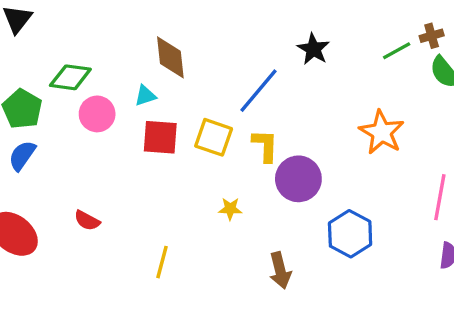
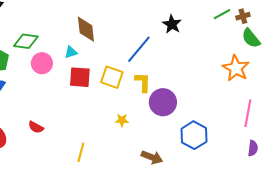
green line: (397, 51) -> (222, 14), moved
orange star: (382, 132) -> (236, 68), moved
brown arrow: (280, 270) -> (152, 157), turned -55

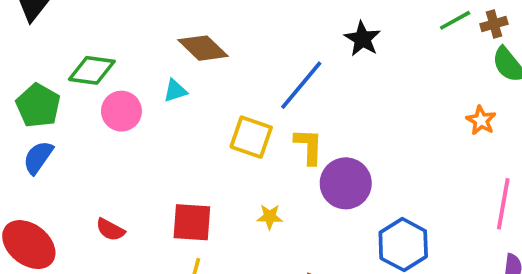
brown diamond: (86, 29) -> (203, 48), turned -40
orange star: (236, 68) -> (481, 120), size x0.6
red square: (80, 77) -> (192, 222), moved

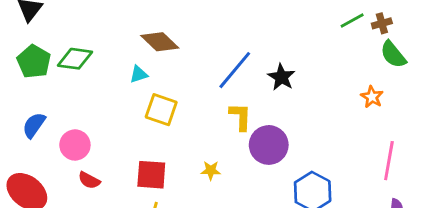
black star: (362, 39) -> (281, 77), moved
green pentagon: (38, 106) -> (34, 62), moved
pink circle: (121, 111) -> (75, 145), moved
yellow square: (251, 137) -> (161, 110), moved

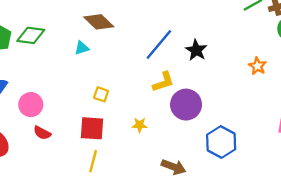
orange star: (372, 97) -> (257, 66), moved
yellow square: (161, 110) -> (101, 94), moved, size x0.6
yellow L-shape: (240, 117) -> (163, 82), turned 70

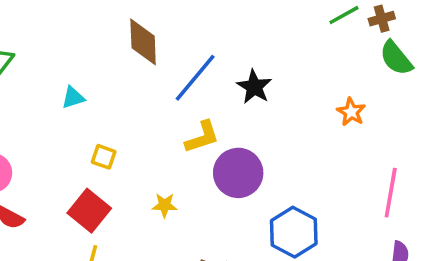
brown diamond: (99, 22) -> (143, 42), moved, turned 44
cyan triangle: (82, 48) -> (73, 98), moved
red square: (92, 128) -> (89, 211), turned 35

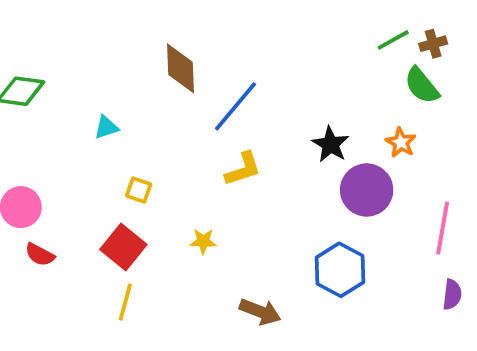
green semicircle: (396, 58) -> (422, 85), moved
black star: (254, 87) -> (330, 144), moved
purple circle: (238, 173) -> (367, 190), moved

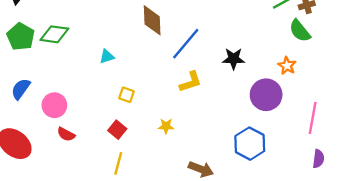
black star: (330, 144) -> (234, 59), moved, turned -30
red square: (123, 247) -> (117, 130), size x0.7

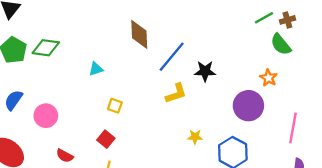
black star: (234, 59) -> (205, 71), moved
yellow star: (166, 126) -> (195, 137), moved
red semicircle: (66, 134) -> (65, 156), moved

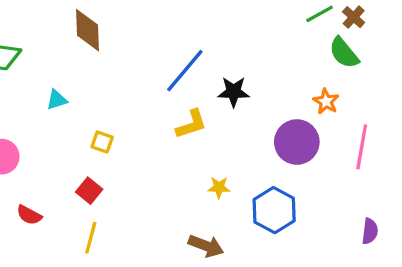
brown cross: (287, 20) -> (354, 17), turned -32
brown diamond: (139, 34) -> (88, 30), moved
cyan triangle: (96, 69) -> (57, 100), moved
pink line: (293, 128) -> (362, 147), moved

